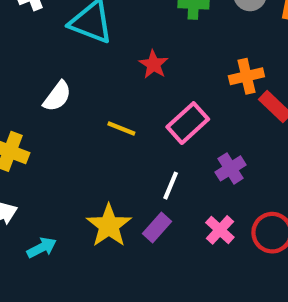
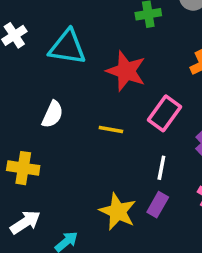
red star: (154, 64) -> (126, 71), size x1.6

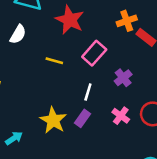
white semicircle: (53, 114) -> (18, 34), moved

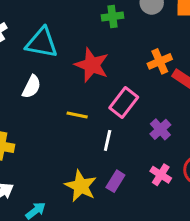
white line: (88, 92) -> (108, 140), moved

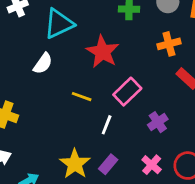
cyan triangle: (42, 43) -> (59, 24), turned -44
orange cross: (160, 61) -> (169, 44), moved

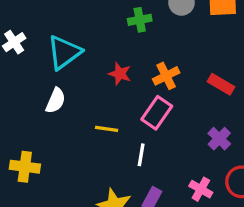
orange cross: (169, 44) -> (166, 76), moved
red star: (103, 52) -> (120, 74), size x0.6
purple cross: (158, 122) -> (219, 139), moved

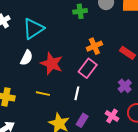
red star: (120, 74) -> (52, 64), moved, size x1.6
yellow line: (107, 129) -> (43, 94), moved

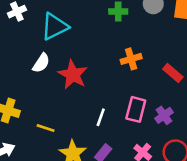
pink rectangle: (88, 68) -> (136, 109), moved, turned -30
yellow line: (43, 94) -> (46, 128), moved

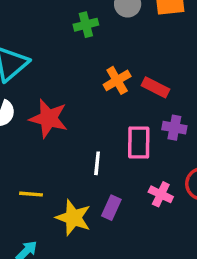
red rectangle: (173, 73) -> (155, 87), moved
purple cross: (164, 115) -> (174, 128), moved, turned -30

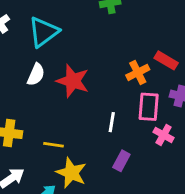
orange cross: (117, 80) -> (138, 72), moved
pink cross: (161, 194) -> (164, 135), moved
yellow star: (73, 218) -> (71, 173), moved

